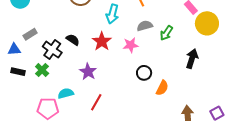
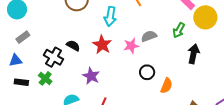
gray semicircle: (145, 26) -> (149, 36), moved
green arrow: (166, 33) -> (179, 30), moved
gray rectangle: (30, 34) -> (23, 37), moved

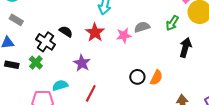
gray rectangle: (23, 37) -> (16, 20), turned 64
black circle: (147, 72) -> (137, 77), moved

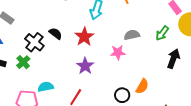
pink star: (124, 35) -> (118, 52), moved
purple star: (82, 63) -> (85, 66), moved
black circle: (137, 77) -> (122, 95), moved

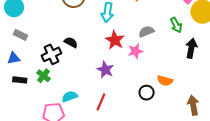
green arrow: (162, 33) -> (176, 25), turned -56
red star: (84, 37) -> (115, 40), moved
black cross: (34, 42) -> (51, 54), turned 36
orange semicircle: (142, 86) -> (165, 81), turned 84

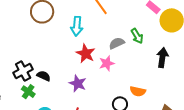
green arrow: (176, 25) -> (137, 36), moved
black semicircle: (71, 42) -> (44, 76), moved
green cross: (44, 76) -> (28, 92), moved

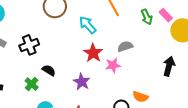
cyan arrow: (77, 26) -> (88, 25), turned 126
green arrow: (137, 36) -> (147, 17), moved
black cross: (23, 71) -> (29, 45), moved

